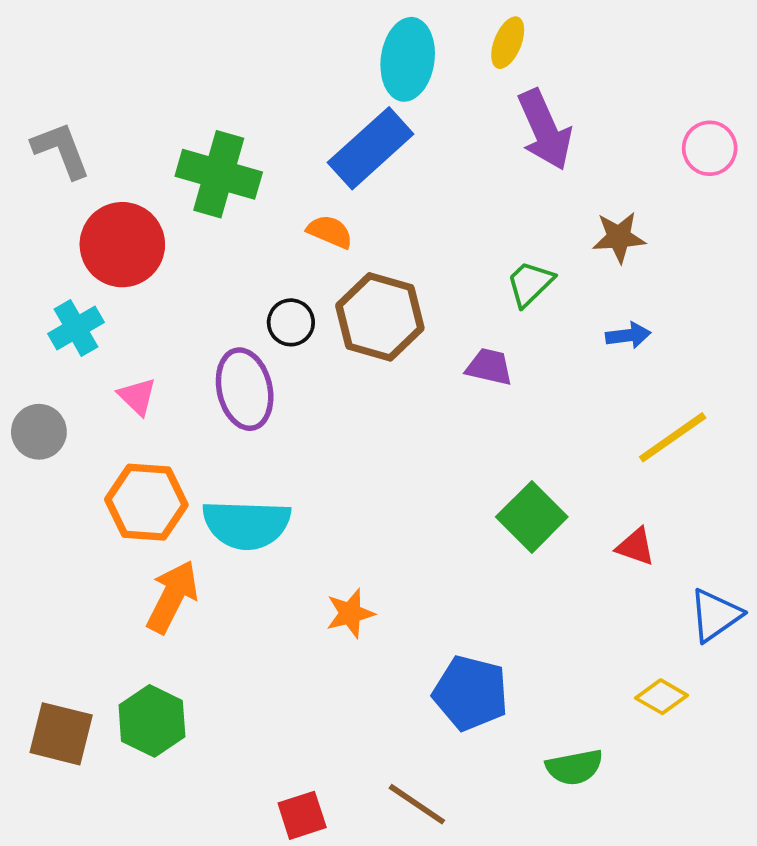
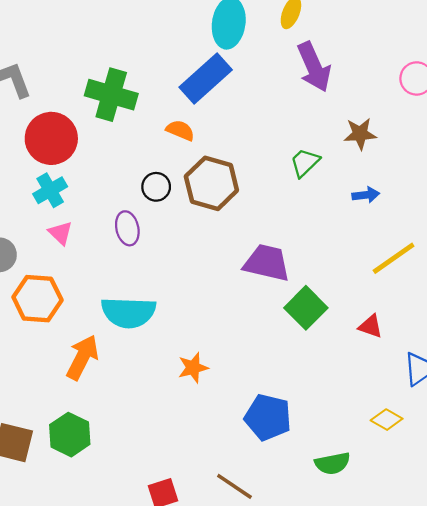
cyan cross: (76, 328) -> (50, 190), moved
purple trapezoid: (489, 367) -> (267, 263), moved, size x1.6
purple ellipse: (245, 389) -> (127, 228), size x0.7
orange hexagon: (146, 502) -> (37, 299), moved

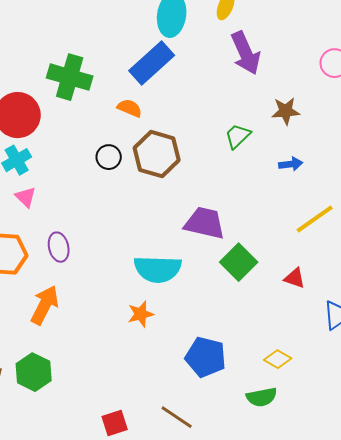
purple ellipse: (127, 228) -> (59, 247), moved
cyan semicircle: (128, 312) -> (158, 269), moved
yellow diamond: (387, 420) -> (278, 359), moved

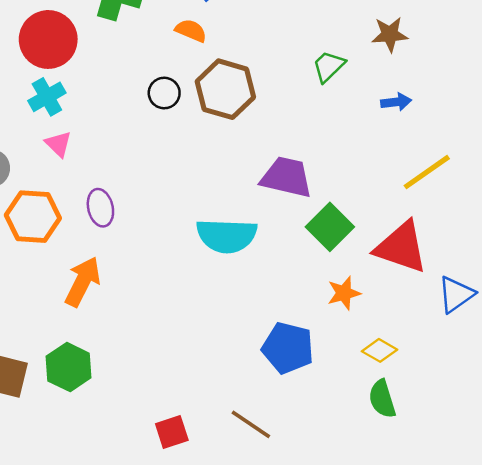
red triangle: (295, 278) -> (401, 247), size x2.0
orange star: (141, 314) -> (344, 293), moved
green semicircle: (262, 397) -> (382, 399), moved, turned 84

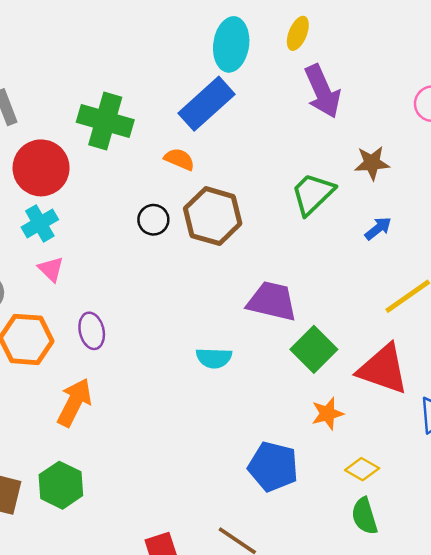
green trapezoid: (329, 66) -> (313, 194), size x1.4
blue arrow: (396, 102) -> (378, 228), turned -32
cyan semicircle: (227, 236) -> (214, 358), size x0.6

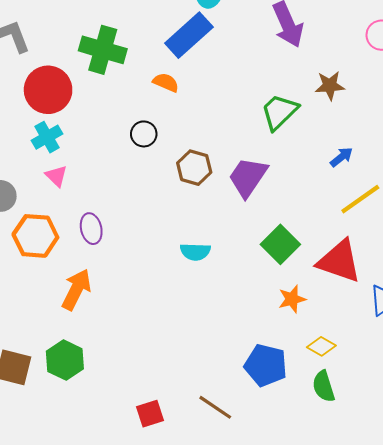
brown hexagon: (213, 216) -> (194, 168), moved, size x0.7
blue arrow: (378, 228) -> (341, 157), moved
purple trapezoid: (272, 301) -> (248, 177), moved, turned -69
blue pentagon: (273, 467) -> (266, 365), moved

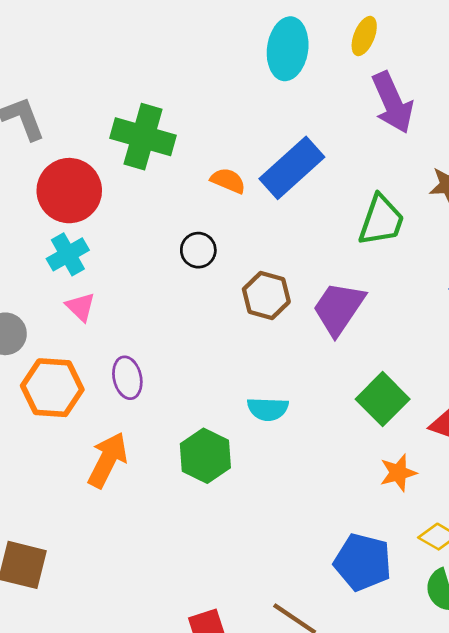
blue rectangle: (189, 35) -> (292, 168), moved
green trapezoid: (279, 112) -> (381, 220), turned 153
green hexagon: (65, 360) -> (205, 456), moved

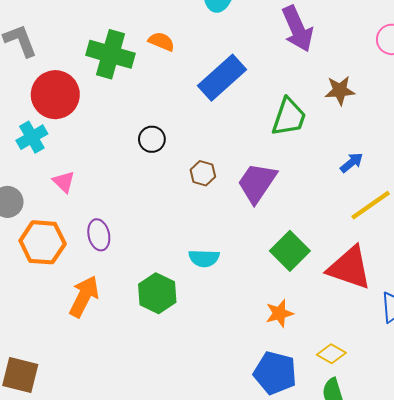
orange semicircle: (228, 181) -> (161, 42), moved
cyan cross: (68, 254) -> (32, 137), moved
brown hexagon: (266, 295) -> (203, 173), size x0.7
orange star: (398, 473) -> (279, 313), moved

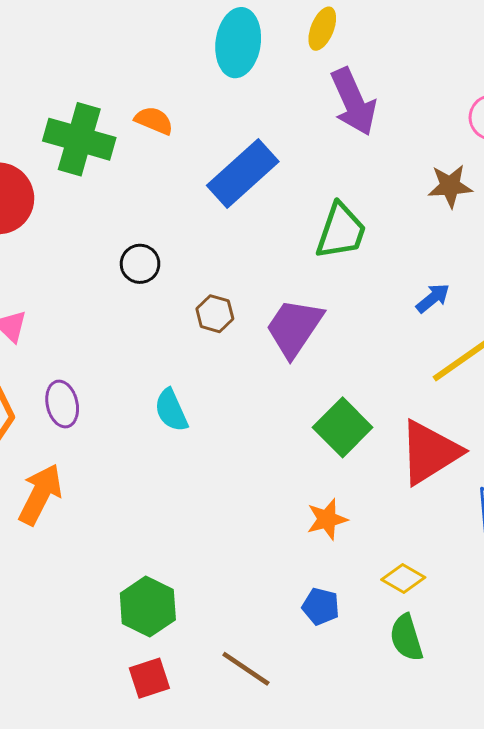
brown star: (340, 90) -> (450, 186), moved
cyan semicircle: (204, 258) -> (171, 410), moved, turned 64
red triangle: (349, 268) -> (430, 452), turned -51
green hexagon: (157, 293) -> (148, 606), moved
blue pentagon: (275, 373) -> (321, 606), size x0.6

